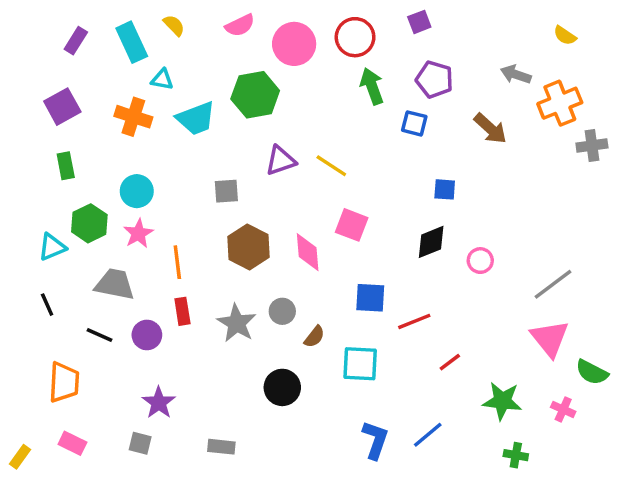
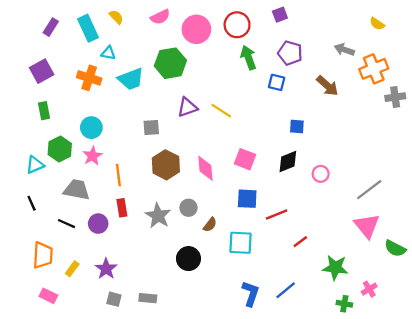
pink square: (352, 225) -> (245, 159), moved
pink cross: (563, 409) -> (369, 289), moved, turned 35
gray square: (140, 443) -> (114, 299), moved
yellow rectangle: (20, 457) -> (72, 269), moved

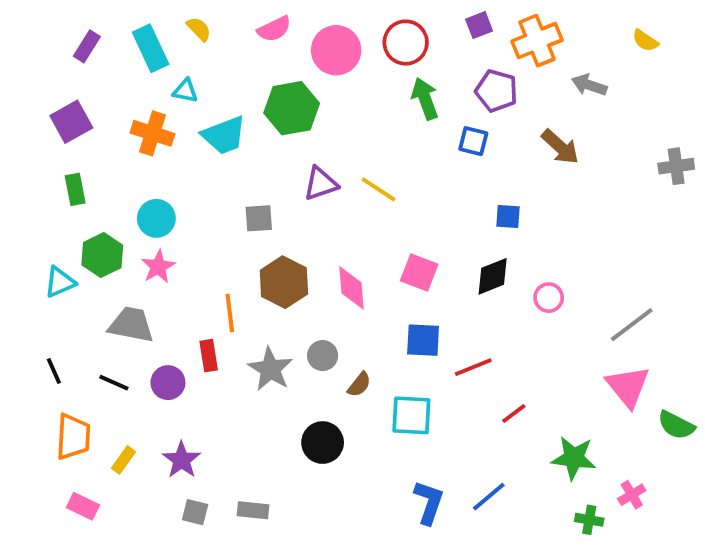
orange cross: (374, 69) -> (537, 41), moved
orange line: (118, 175) -> (230, 313), moved
black line: (32, 203) -> (54, 371), moved

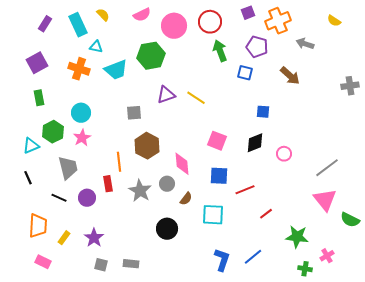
pink diamond: (352, 288) -> (182, 164), moved
gray trapezoid: (131, 325) -> (68, 168), turned 65
black line: (54, 371) -> (28, 178), moved

